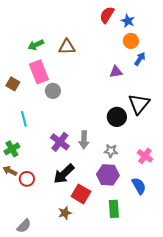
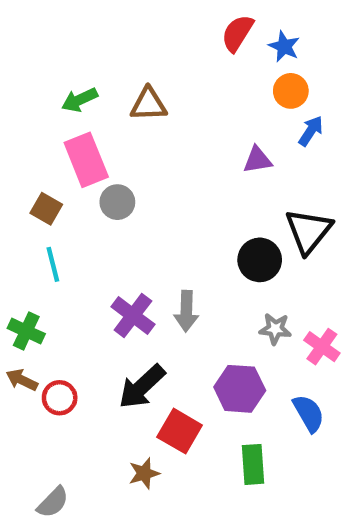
brown square: (13, 84) -> (46, 209), moved
green cross: (12, 149) -> (26, 331), turned -35
gray star: (111, 151) -> (275, 329), moved

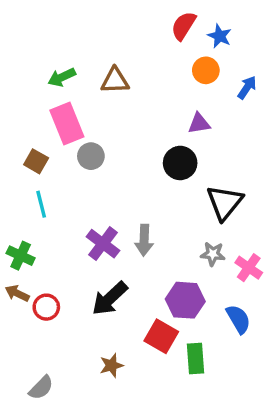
orange circle: (291, 91) -> (206, 70), moved
blue arrow: (311, 131) -> (247, 87), moved
black triangle: (309, 231) -> (225, 202), moved
black circle: (260, 260) -> (180, 163), moved
red square: (180, 431) -> (161, 336), moved

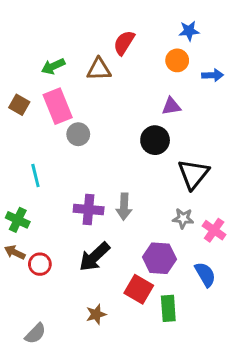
red semicircle: (184, 26) -> (124, 43), moved
blue star: (220, 36) -> (189, 31), turned -30
blue arrow: (247, 87) -> (213, 75), turned 54
brown square: (36, 161) -> (19, 105), moved
purple cross: (103, 244) -> (89, 210), turned -32

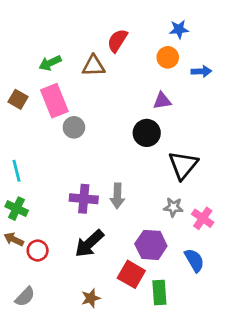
cyan line: (35, 176) -> (17, 171), moved
gray semicircle: (35, 334) -> (25, 297), moved

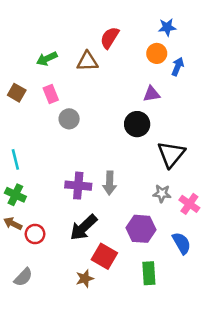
blue arrow: (201, 71) -> (178, 67), moved, turned -66
pink rectangle: (54, 101) -> (51, 94), size x0.6
red square: (131, 274) -> (104, 256), moved

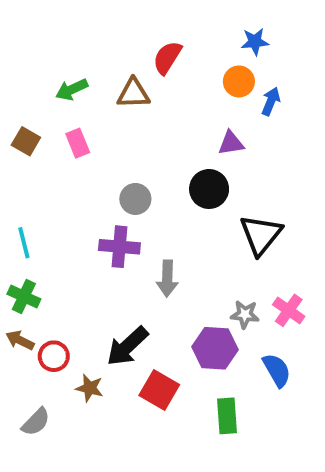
gray circle: (69, 119) -> (135, 199), moved
purple cross: (78, 186) -> (119, 247), moved
gray star: (162, 193) -> (245, 314), moved
brown star: (85, 279) -> (90, 388), moved, turned 30

